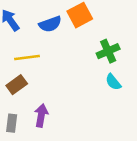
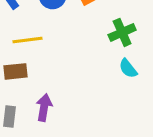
brown rectangle: (17, 85) -> (16, 71), turned 30

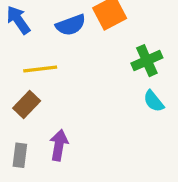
brown rectangle: (16, 71) -> (27, 105), turned -40

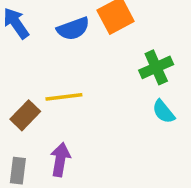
yellow line: (40, 69) -> (64, 97), moved

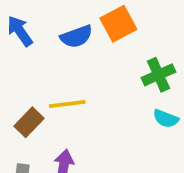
cyan semicircle: (164, 112) -> (166, 119), turned -30

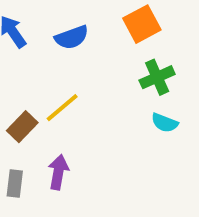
orange square: (118, 24) -> (142, 24), moved
yellow line: (67, 104) -> (62, 108), turned -33

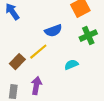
blue semicircle: (72, 37) -> (53, 31), moved
cyan semicircle: (165, 123) -> (71, 65), moved, turned 136

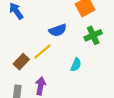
cyan semicircle: (71, 65) -> (76, 65), turned 136

